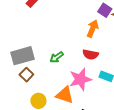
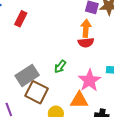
red semicircle: (91, 55) -> (86, 43), moved
brown square: (26, 75) -> (37, 92), size x1.6

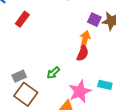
red semicircle: (86, 43) -> (83, 53), turned -70
gray rectangle: (27, 75) -> (19, 76), size x0.6

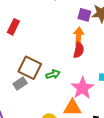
green arrow: (53, 73) -> (53, 74), turned -144
brown square: (26, 94) -> (30, 68), moved

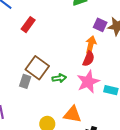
gray rectangle: (20, 83) -> (25, 81), turned -48
pink star: (82, 88) -> (88, 82), moved

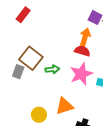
red semicircle: (89, 59) -> (82, 51), turned -98
orange triangle: (72, 114) -> (64, 106), turned -30

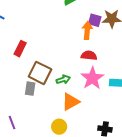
red rectangle: (23, 15) -> (20, 49), moved
orange arrow: (85, 37) -> (87, 30), moved
orange triangle: (64, 106) -> (71, 102), moved

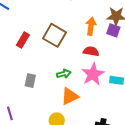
purple square: (95, 20) -> (113, 30), moved
brown square: (40, 73) -> (55, 35), moved

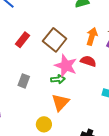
pink star: (93, 74) -> (66, 66), moved, turned -30
orange triangle: (70, 96) -> (60, 102), turned -30

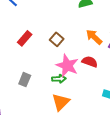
orange arrow: (92, 36) -> (94, 37), turned -66
brown square: (55, 40) -> (57, 39), size x0.6

